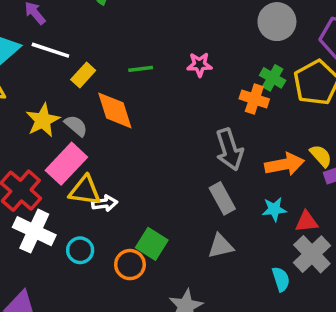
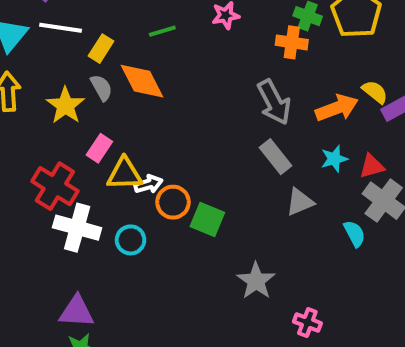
gray semicircle: (76, 126) -> (101, 88), moved, turned 30
pink rectangle: (66, 164) -> (99, 148), size x0.6
gray triangle: (221, 246) -> (300, 202), moved
orange circle: (130, 265) -> (173, 202), moved

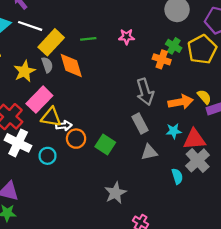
yellow rectangle: (101, 49) -> (51, 42), size x1.6
pink rectangle: (99, 148) -> (39, 100), size x1.6
red triangle: (372, 166) -> (194, 139), size x1.5
green square: (207, 219) -> (105, 144), moved

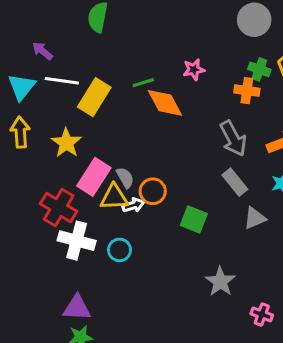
gray semicircle: (47, 65) -> (125, 178), moved
orange diamond: (71, 66) -> (165, 103), moved
orange circle: (76, 139) -> (153, 191), moved

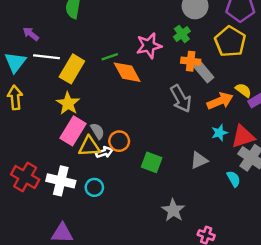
pink star: (194, 69) -> (149, 46), size x1.5
green cross: (259, 69) -> (182, 34), moved, turned 35
yellow star: (66, 143) -> (68, 103), moved
gray rectangle: (235, 182) -> (204, 72), moved
red cross: (59, 208) -> (25, 177), moved

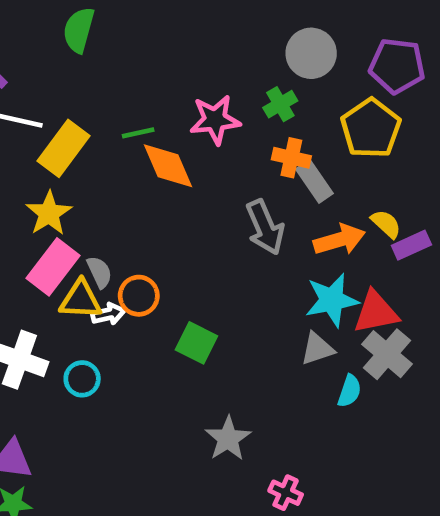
cyan star: (219, 133) -> (332, 300), size x1.6
gray triangle: (199, 160) -> (317, 349), moved
cyan semicircle: (234, 179) -> (349, 391), turned 42

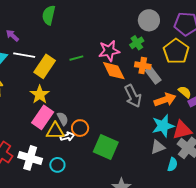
orange diamond: (168, 166) -> (114, 71), moved
green square: (196, 343) -> (106, 147), size x1.4

